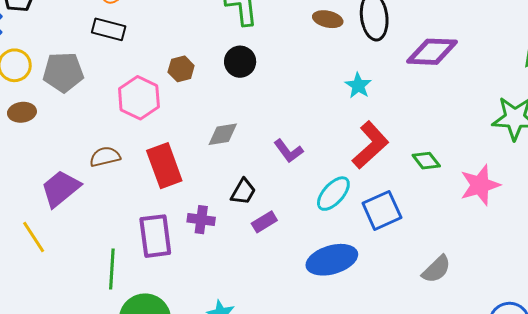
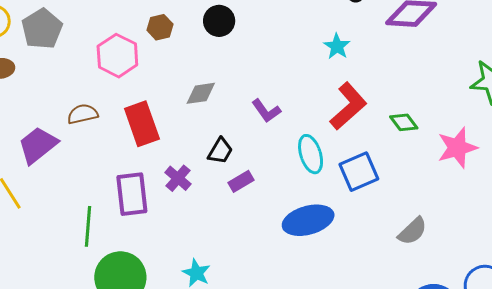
gray pentagon: (63, 72) -> (42, 29), turned -30
cyan ellipse: (333, 194) -> (311, 154), turned -60
purple cross: (201, 220) -> (178, 178), turned 32

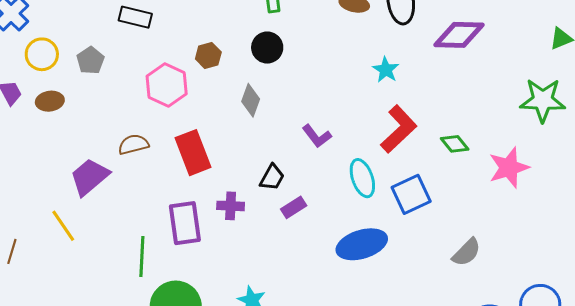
gray pentagon: (42, 29) -> (90, 60), size x0.7
gray diamond: (201, 93) -> (251, 100), moved, turned -60
purple cross: (178, 178) -> (231, 206), turned -36

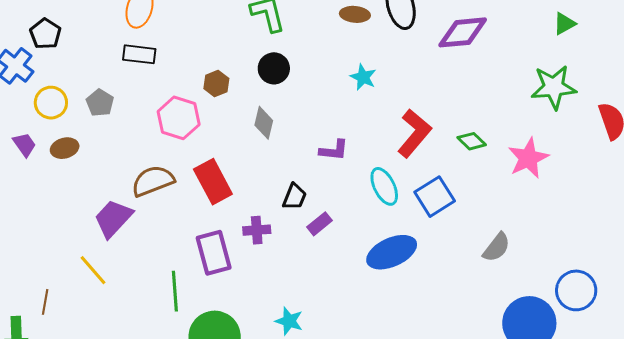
cyan star: (386, 70) -> (363, 77), moved
purple L-shape: (317, 136) -> (334, 150), turned -40
brown semicircle: (133, 144) -> (153, 181), size x1.4

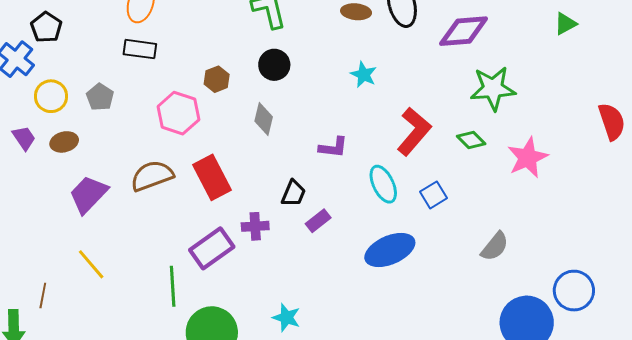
green star: (554, 87) -> (493, 88), moved
blue square: (435, 197) -> (434, 195), size x0.7
purple trapezoid: (113, 218) -> (88, 194), moved
purple rectangle: (214, 253) -> (212, 248), turned 69

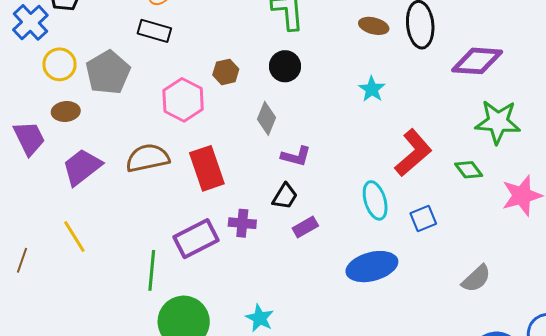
gray pentagon: (100, 97) -> (108, 72), size x1.6
purple trapezoid: (24, 138) -> (29, 138), moved, size x1.4
purple L-shape: (333, 147) -> (296, 156), moved

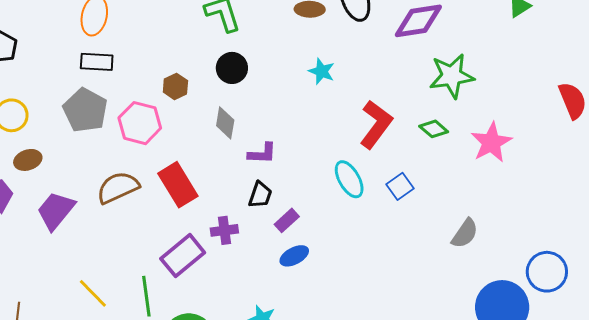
gray pentagon: (108, 72) -> (85, 110), moved
yellow line: (74, 237) -> (93, 293), moved
blue ellipse: (372, 267) -> (294, 256), moved, size x0.6

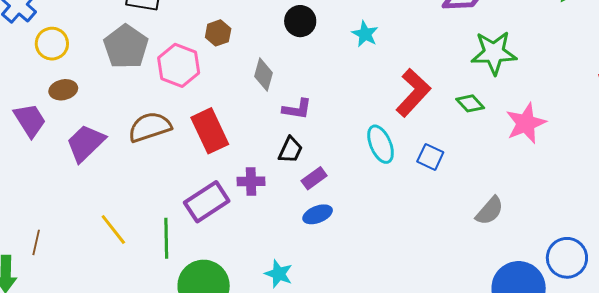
black circle: (232, 68) -> (300, 21), moved
blue square: (400, 186) -> (430, 157), turned -36

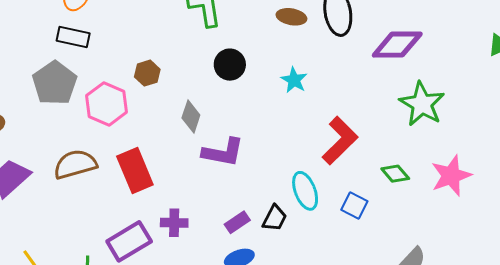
green star: (494, 53) -> (422, 104), turned 30
green diamond: (470, 103) -> (395, 174), moved
purple L-shape: (297, 109) -> (223, 152), size x1.4
black trapezoid: (290, 150) -> (275, 218), moved

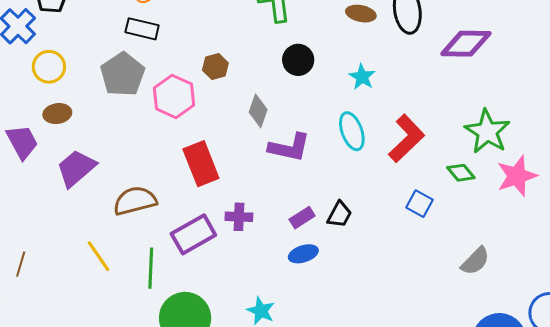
green star: (422, 104) -> (487, 132), moved
brown semicircle: (75, 164) -> (135, 201), moved
cyan ellipse: (305, 191) -> (352, 131), moved

